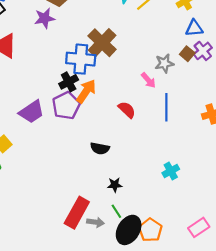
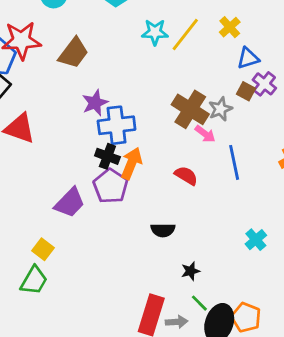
purple star: (45, 18) -> (95, 103), moved
brown cross: (102, 43) -> (190, 109), moved
black cross: (69, 82) -> (107, 156), turned -30

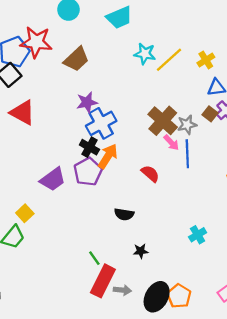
blue cross: (117, 125) -> (101, 123), turned -32
blue line: (234, 162) -> (187, 154), moved
green line: (199, 303) -> (94, 258), moved

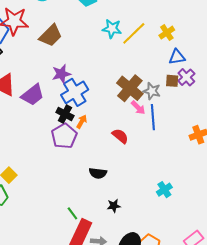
brown square: (210, 114) -> (172, 81), turned -32
gray star: (187, 125) -> (152, 91), turned 30
orange arrow: (108, 156) -> (82, 122), size x0.6
purple trapezoid: (53, 179) -> (33, 95), moved

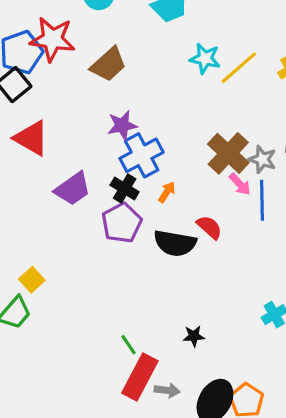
purple trapezoid: (33, 95) -> (73, 189), moved
orange arrow: (82, 122) -> (167, 192), moved
black semicircle: (98, 173) -> (175, 243), moved, size x1.5

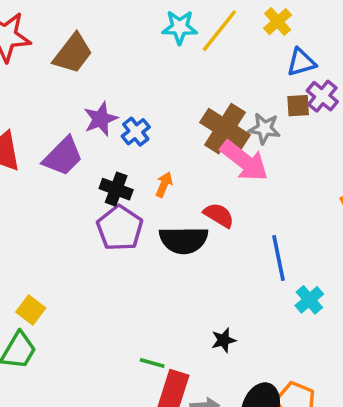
blue cross: (142, 155) -> (136, 132), moved, size x0.6
pink arrow: (240, 184) -> (244, 161), size x1.8
purple trapezoid: (73, 189) -> (63, 156), moved
blue line: (262, 200) -> (278, 258), moved
green line: (129, 345) -> (152, 363), turned -30

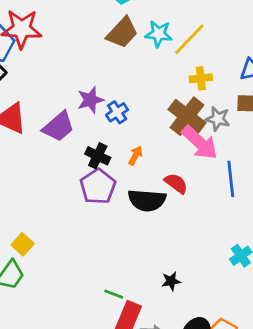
yellow cross: (278, 22) -> (201, 78), moved, turned 30
brown trapezoid: (73, 53) -> (122, 33), moved
blue line: (278, 258) -> (231, 179), moved

